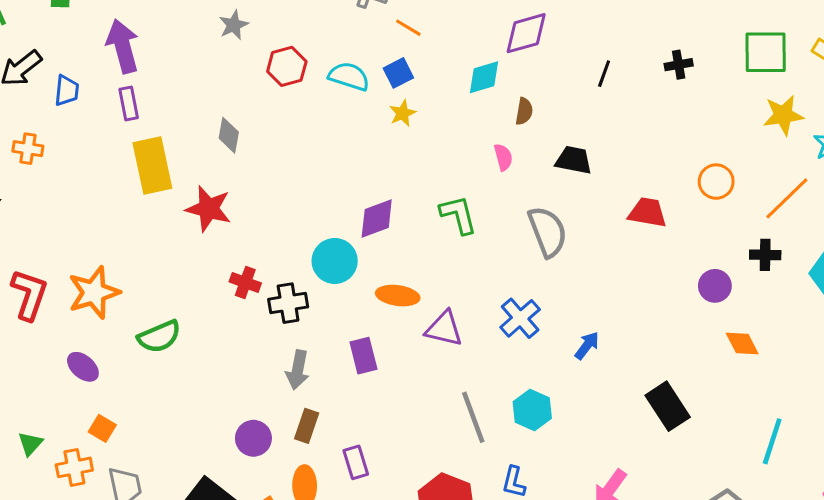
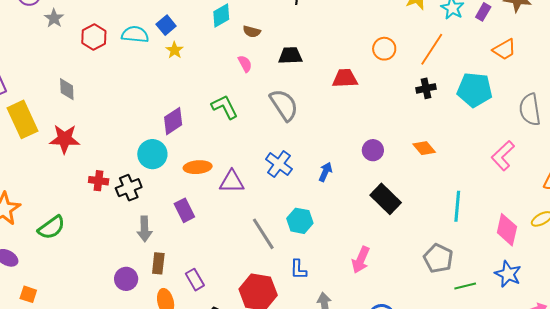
brown semicircle: (524, 111) -> (252, 32), turned 108
purple circle: (715, 286) -> (373, 150), moved

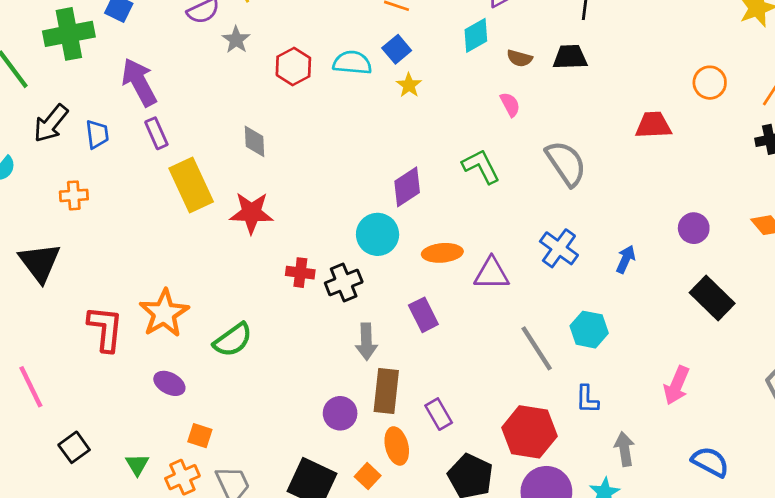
black trapezoid: (290, 56) -> (570, 57), moved
brown rectangle: (158, 263) -> (386, 391), size x1.4

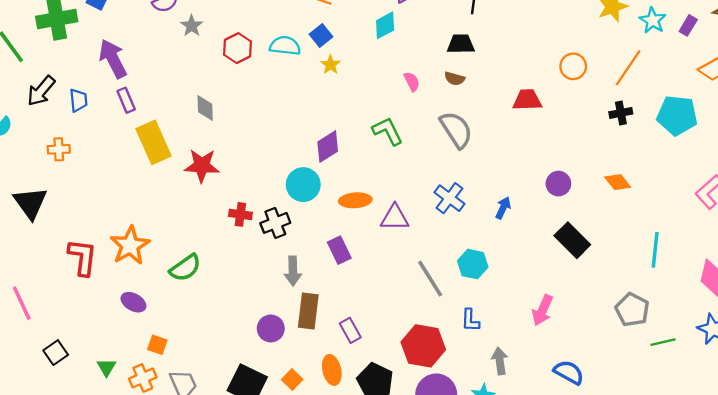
brown semicircle: (520, 58) -> (455, 79), moved
orange ellipse: (397, 446) -> (332, 370), moved

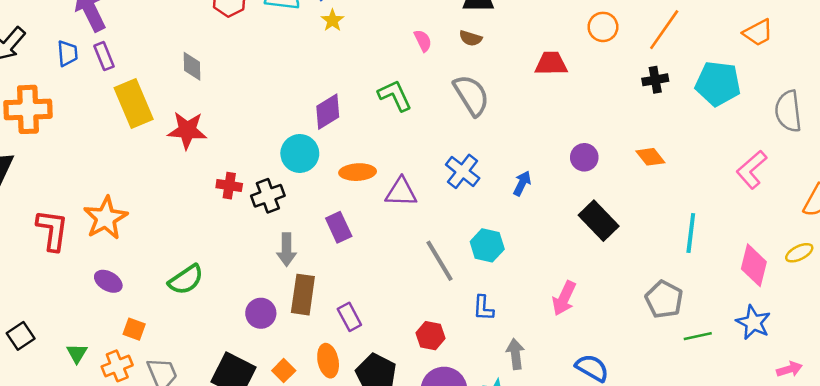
blue trapezoid: (78, 100) -> (67, 53), moved
orange cross: (59, 149) -> (28, 109), size x1.8
green semicircle: (185, 268) -> (186, 280), moved
red hexagon: (423, 346) -> (430, 336), size x0.6

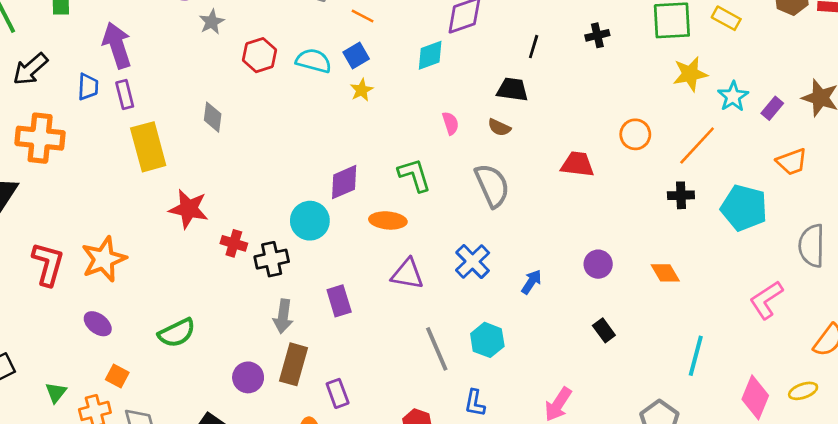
red star: (187, 130) -> (189, 209), moved
orange ellipse: (358, 172) -> (388, 220), moved
black rectangle: (599, 221) -> (604, 330), size x0.6

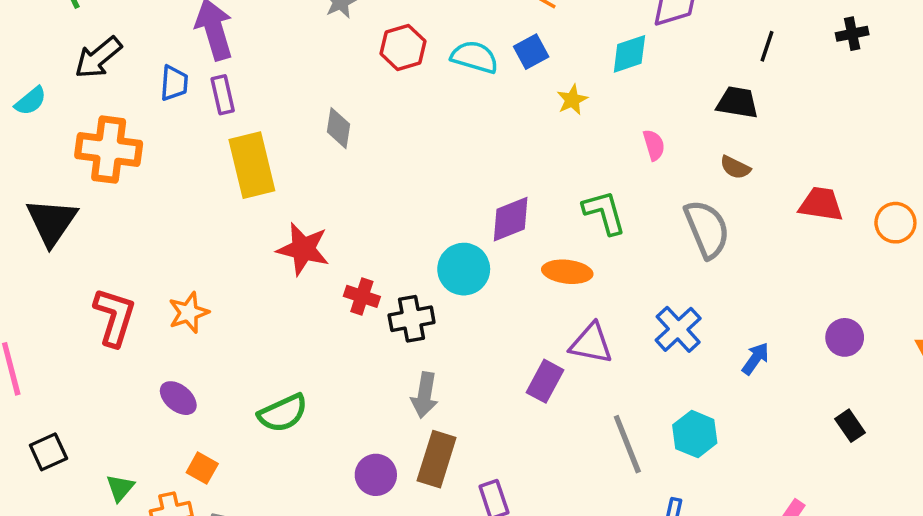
yellow star: (362, 90) -> (572, 100), moved
brown semicircle: (499, 127) -> (735, 167), moved
orange circle: (635, 134) -> (895, 223), moved
orange star: (104, 259) -> (189, 313), size x0.7
purple rectangle: (339, 301) -> (545, 381), moved, turned 44

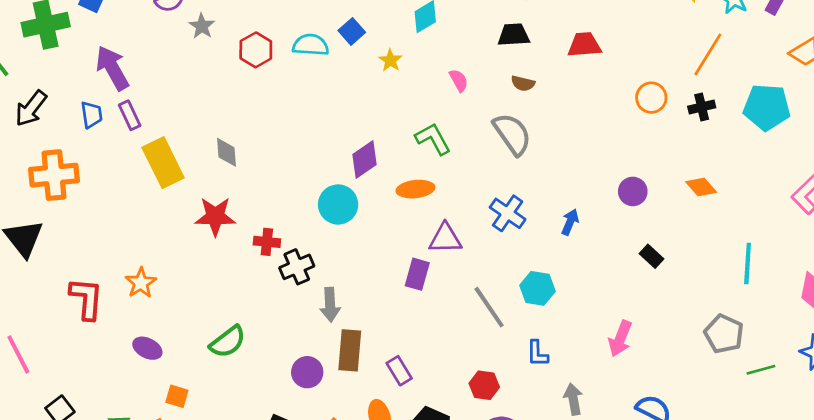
gray diamond: (338, 128) -> (226, 152), moved
red trapezoid: (821, 204) -> (584, 45), moved
black cross: (412, 319) -> (297, 267), moved

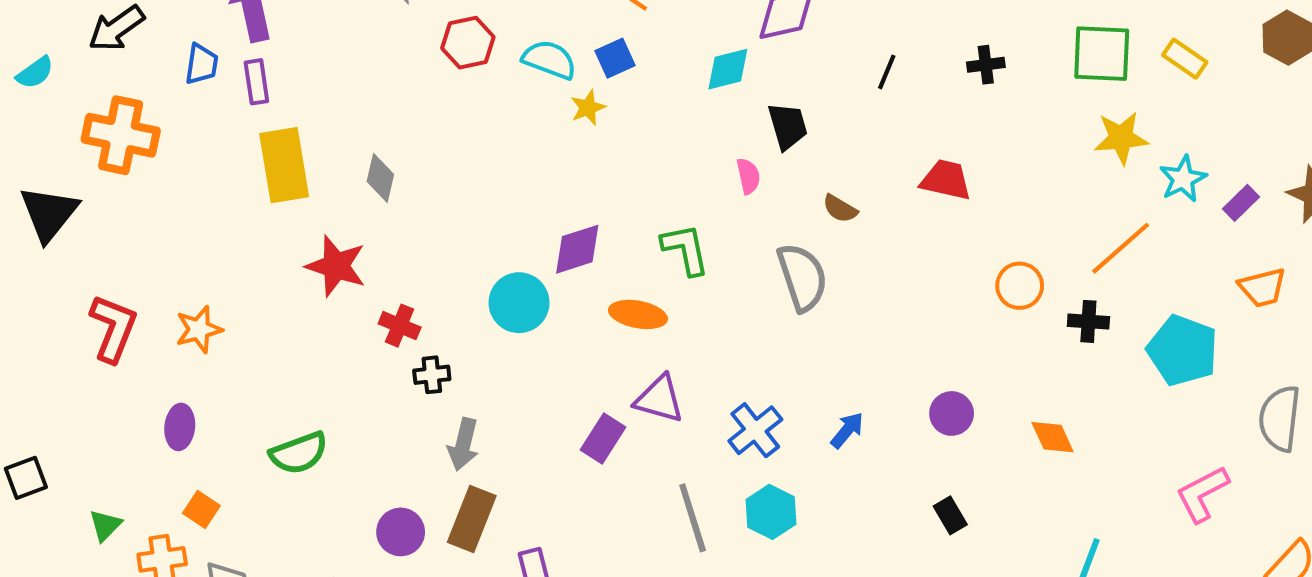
black trapezoid: (514, 35) -> (788, 126), moved, turned 60
yellow star: (390, 60) -> (588, 108), moved
blue cross: (508, 213) -> (755, 430), moved
black cross: (297, 267) -> (432, 375), size x0.7
purple ellipse: (147, 348) -> (180, 427), turned 52

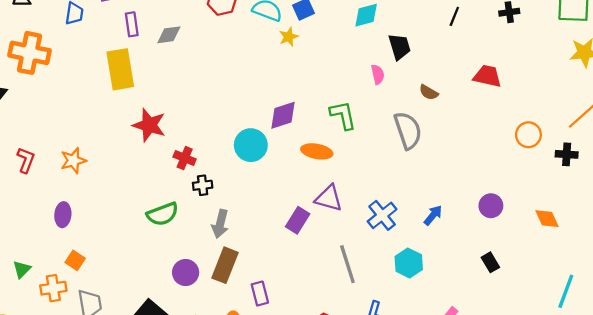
purple rectangle: (256, 82) -> (132, 24), moved
gray diamond: (380, 178) -> (169, 35), moved, turned 70
red L-shape: (113, 328) -> (26, 160), size x0.7
green semicircle: (299, 453) -> (163, 214), moved
cyan hexagon: (771, 512) -> (409, 263), moved

